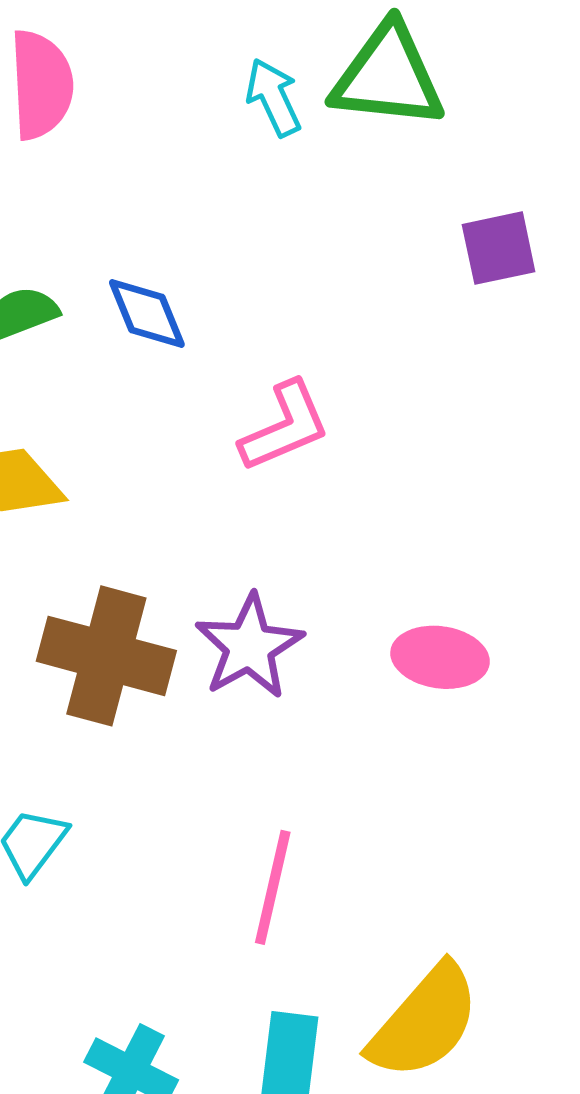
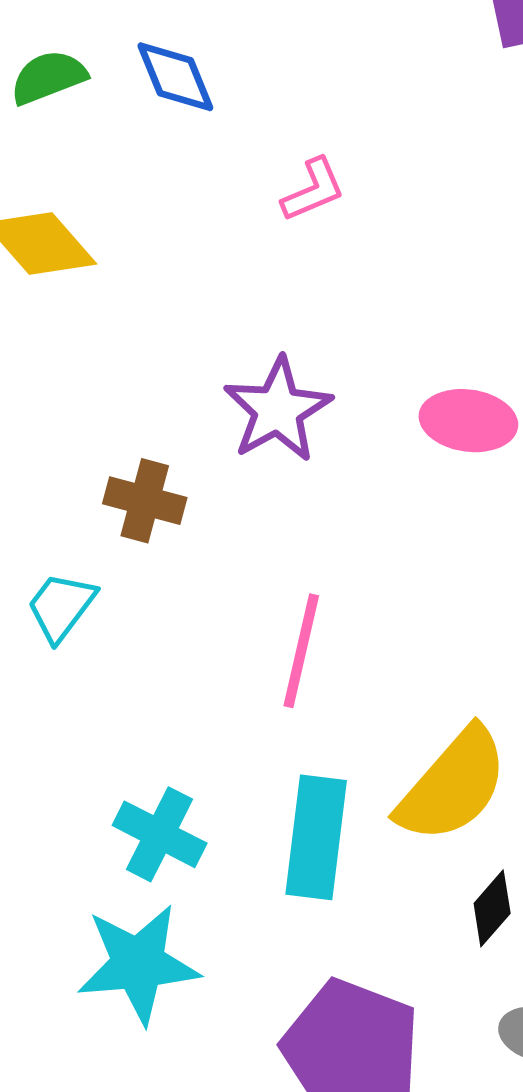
pink L-shape: (285, 426) -> (313, 190), size x0.7
brown cross: (106, 656) -> (145, 501), moved, size x0.6

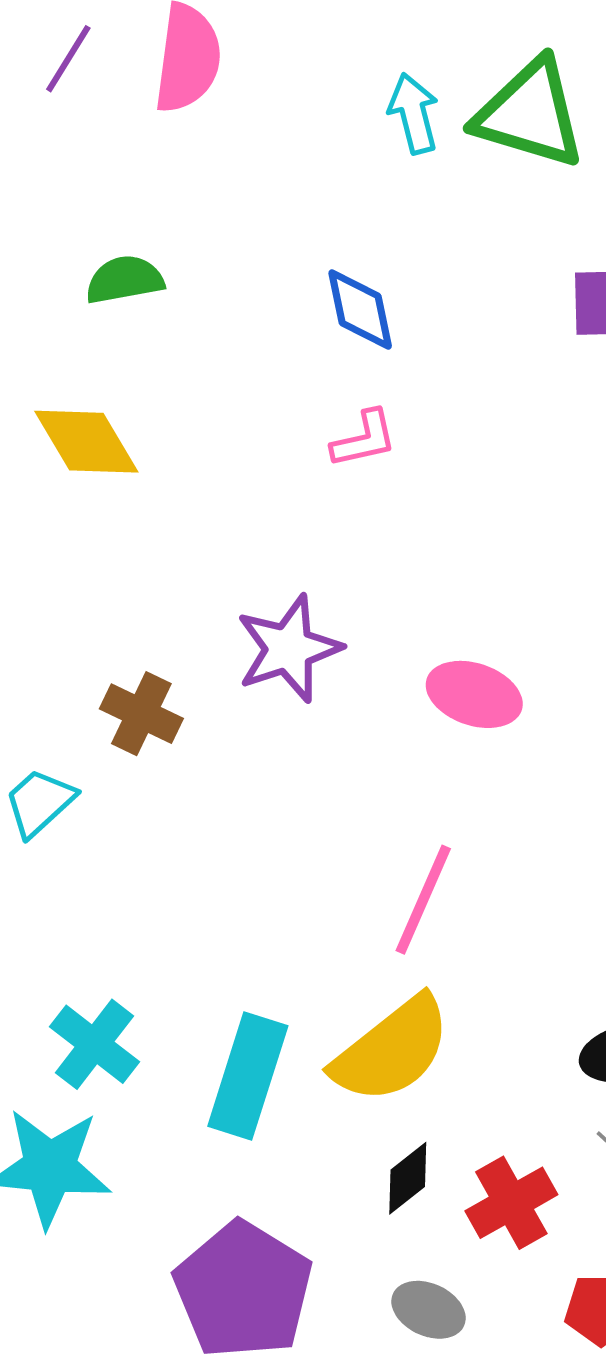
blue diamond: (175, 77) -> (360, 310), moved
pink line: (301, 651) -> (423, 900), moved

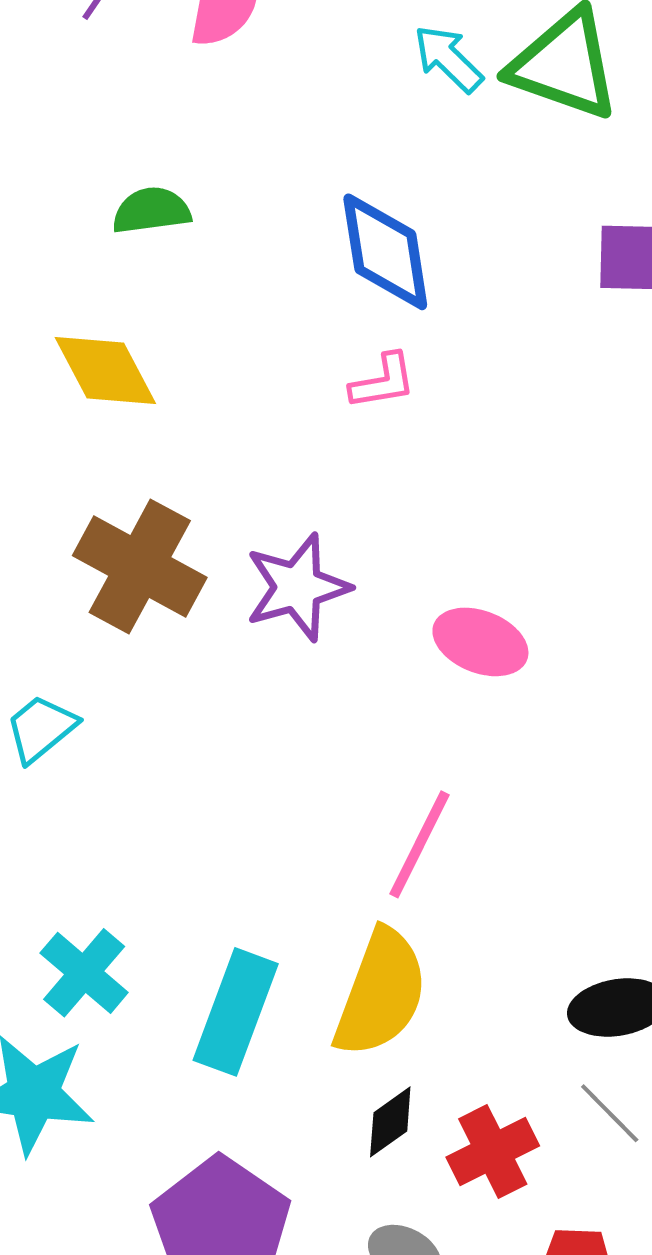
cyan arrow: (414, 113) -> (448, 59), turned -34
blue diamond: (360, 310) -> (385, 252), size x1.4
brown cross: (141, 714) -> (140, 566), moved, size x1.6
yellow semicircle: (392, 1050) -> (381, 993), turned -34

